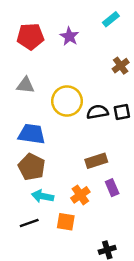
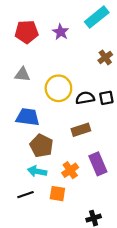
cyan rectangle: (111, 19) -> (97, 17), size x1.6
brown rectangle: (96, 161) -> (81, 130), moved
brown pentagon: (32, 167) -> (41, 146), moved
purple rectangle: (112, 188) -> (98, 164), size x1.5

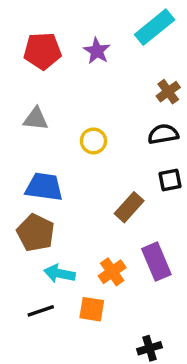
yellow circle: (58, 88) -> (93, 141), size x0.6
black semicircle: (85, 98) -> (163, 134), moved
black square: (106, 98) -> (170, 180), moved
brown rectangle: (81, 130) -> (129, 207), turned -30
brown pentagon: (41, 146) -> (36, 233), moved

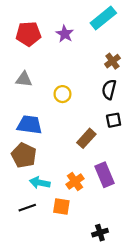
black semicircle: (163, 134) -> (109, 90), turned -66

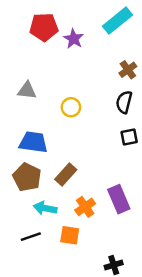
red pentagon: (28, 34) -> (44, 27), moved
brown rectangle: (86, 138) -> (66, 175), moved

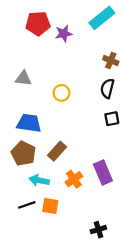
purple star: (74, 39) -> (64, 34), turned 30
brown cross: (128, 70) -> (111, 60), turned -32
orange square: (70, 235) -> (50, 206), moved

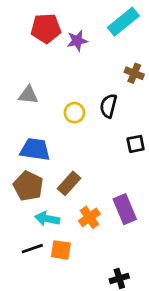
black semicircle: (107, 88) -> (108, 106), moved

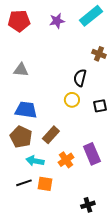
red pentagon: (46, 28) -> (19, 21), moved
purple star: (77, 41) -> (57, 21), moved
yellow circle: (74, 113) -> (72, 100), moved

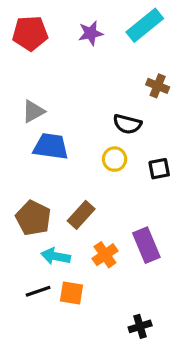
gray triangle: (21, 70) -> (33, 111), turned -35
black semicircle: (80, 78) -> (127, 124), turned -90
blue trapezoid: (26, 110) -> (51, 146), moved

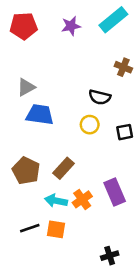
cyan arrow: (56, 256) -> (56, 201), moved

